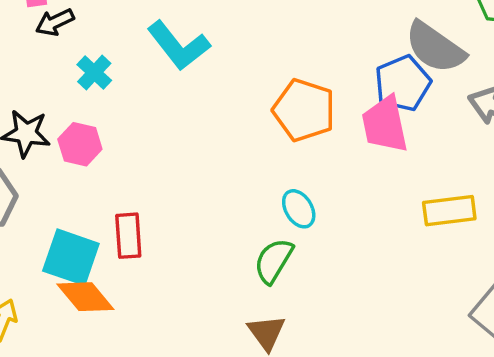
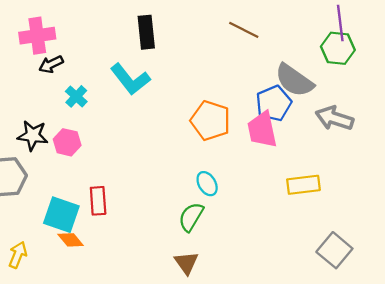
orange diamond: (85, 297) -> (71, 240), size x0.7

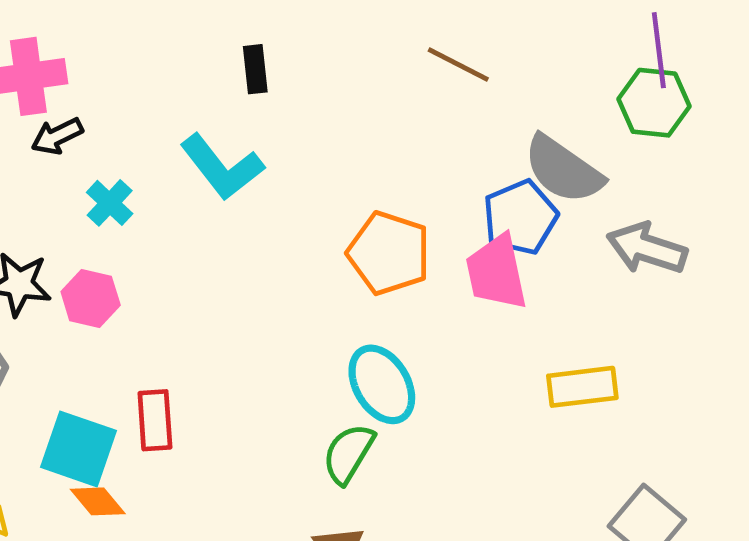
black rectangle: (146, 32) -> (255, 69), size x0.7
cyan ellipse: (207, 184) -> (382, 384), size x1.5

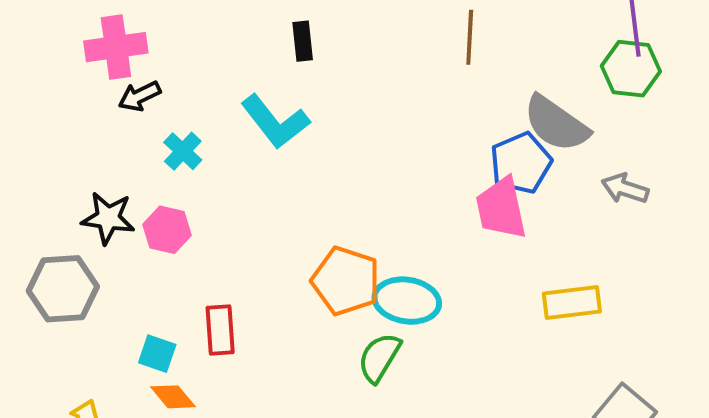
brown line: (458, 64) -> (470, 37), turned 66
gray arrow: (647, 248) -> (625, 189), size x0.7
orange pentagon: (389, 253) -> (346, 281), moved
cyan ellipse: (382, 384) -> (407, 301), turned -50
cyan square: (79, 449) -> (157, 354), size x0.6

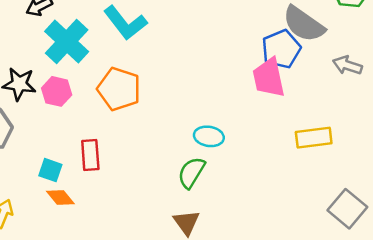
cyan cross: (183, 151) -> (67, 42), size x1.8
orange pentagon: (346, 281) -> (119, 89), moved
cyan ellipse: (407, 301) -> (209, 136), size x0.7

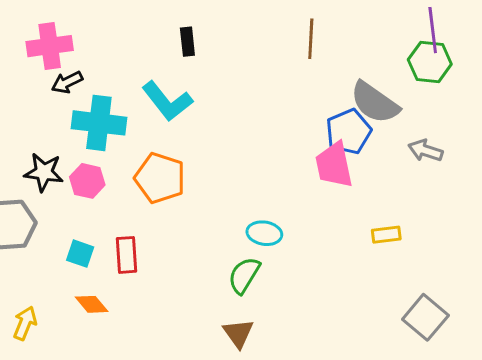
cyan cross: (67, 42) -> (99, 123), turned -36
yellow rectangle: (314, 138) -> (386, 235), size x0.7
cyan square: (50, 170) -> (80, 254), moved

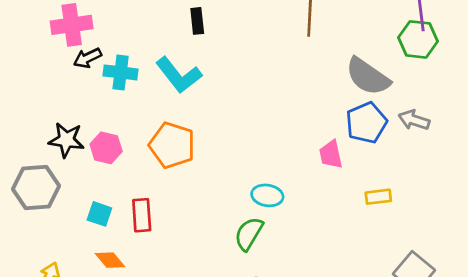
cyan cross: (99, 123) -> (121, 72), moved, size x0.7
blue pentagon: (349, 132) -> (366, 123), moved
pink trapezoid: (334, 165) -> (331, 154), moved, size x0.7

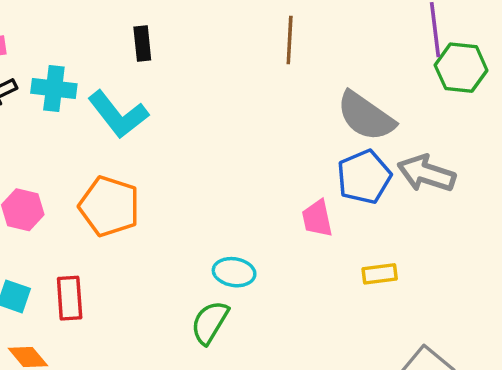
green hexagon: (418, 39) -> (461, 68), moved
cyan cross: (121, 72) -> (54, 89), moved
gray arrow: (414, 120) -> (426, 173), size x1.4

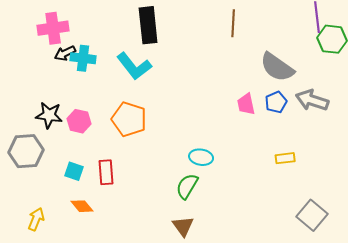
black rectangle: (142, 43) -> (148, 25), size x1.8
cyan cross: (54, 89) -> (83, 58), moved
blue pentagon: (364, 177) -> (276, 102), size x0.7
pink trapezoid: (317, 218) -> (246, 104), moved

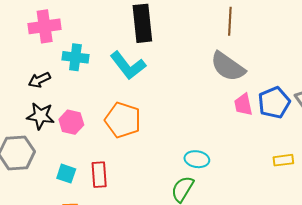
black arrow: (65, 53) -> (39, 80), moved
gray semicircle: (277, 67) -> (228, 67), moved
blue pentagon: (276, 102) -> (274, 103), size x1.4

